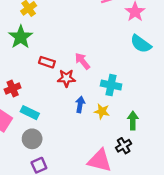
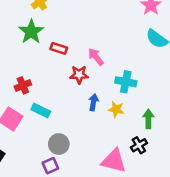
red rectangle: (47, 62) -> (59, 48), moved
gray circle: (32, 139) -> (59, 144), moved

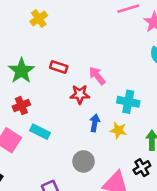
green star: (31, 32) -> (21, 71), moved
gray circle: (59, 144) -> (84, 161), moved

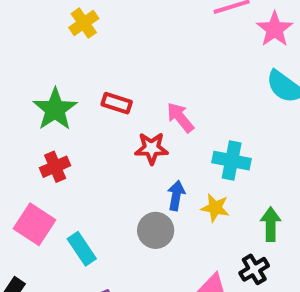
cyan rectangle: (40, 132) -> (82, 249), moved, turned 30
gray circle: (84, 161) -> (156, 230), moved

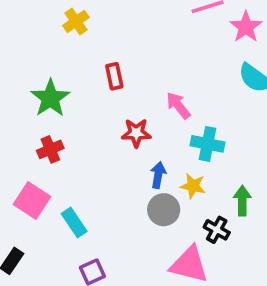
red rectangle: (117, 103) -> (114, 76), moved, turned 60
pink arrow: (180, 117) -> (178, 106), moved
gray circle: (156, 230) -> (164, 210), moved
black cross: (254, 269) -> (217, 230), moved, turned -30

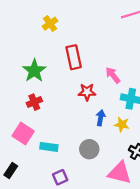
red rectangle: (114, 76) -> (74, 57), size x1.5
gray circle: (164, 210) -> (89, 149), moved
cyan rectangle: (74, 222) -> (49, 147), turned -48

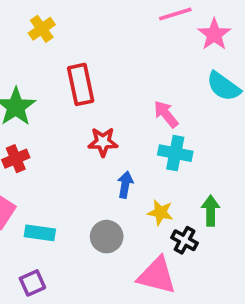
pink arrow: (113, 75) -> (166, 114), moved
yellow star: (122, 125) -> (160, 212), moved
purple square: (60, 177) -> (32, 283), moved

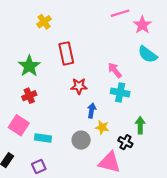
yellow star: (160, 212) -> (102, 127), moved

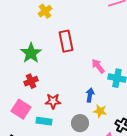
pink arrow: (115, 70) -> (98, 66), moved
red star: (79, 86) -> (53, 101), moved

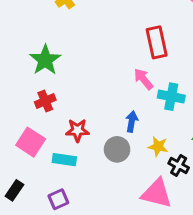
red rectangle: (66, 41) -> (157, 42), moved
yellow star: (100, 111) -> (158, 146), moved
gray circle: (80, 123) -> (117, 149), moved

